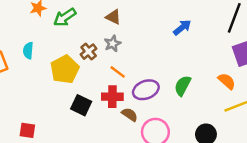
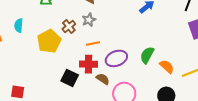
orange line: (118, 72) -> (93, 44), turned -48
orange semicircle: (227, 81) -> (167, 67), moved
black square: (81, 105) -> (70, 78), moved

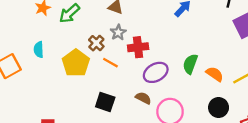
orange line: (93, 44) -> (110, 63), moved, turned 48
red cross: (88, 64) -> (138, 47), moved

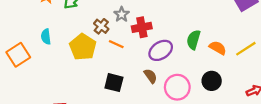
brown semicircle: (143, 98) -> (150, 76), turned 32
black circle: (219, 107) -> (212, 81), moved

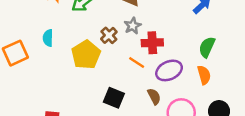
green semicircle: (193, 40) -> (207, 47), moved
orange line: (116, 44) -> (137, 63), moved
orange semicircle: (218, 48) -> (204, 75), moved, turned 36

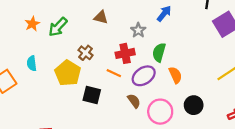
gray star: (133, 26) -> (138, 30), moved
green semicircle: (207, 47) -> (159, 52), moved
black square: (114, 98) -> (92, 95), moved

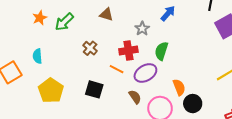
yellow pentagon: (68, 73) -> (51, 91), moved
orange semicircle: (175, 75) -> (179, 87), moved

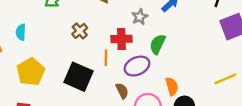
orange line: (117, 69) -> (106, 58), turned 56
black square: (94, 89) -> (78, 77), size x1.4

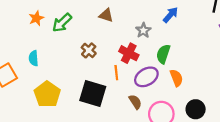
red cross: (121, 39) -> (129, 53), turned 36
orange semicircle: (172, 86) -> (176, 78), moved

